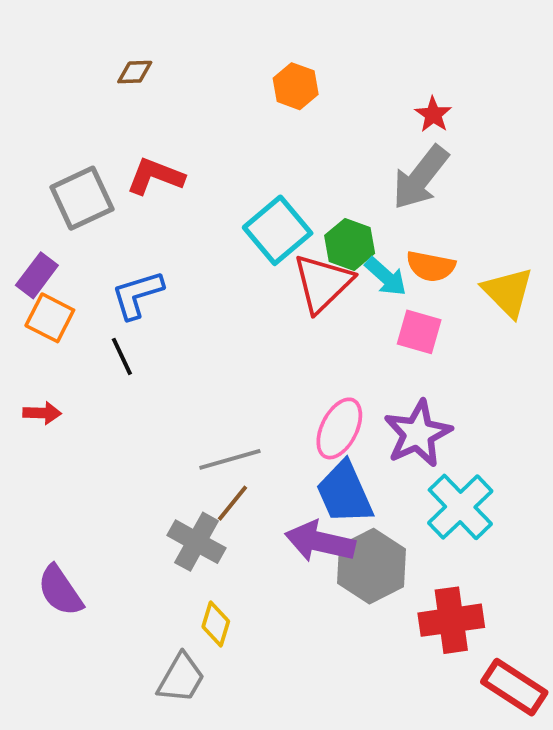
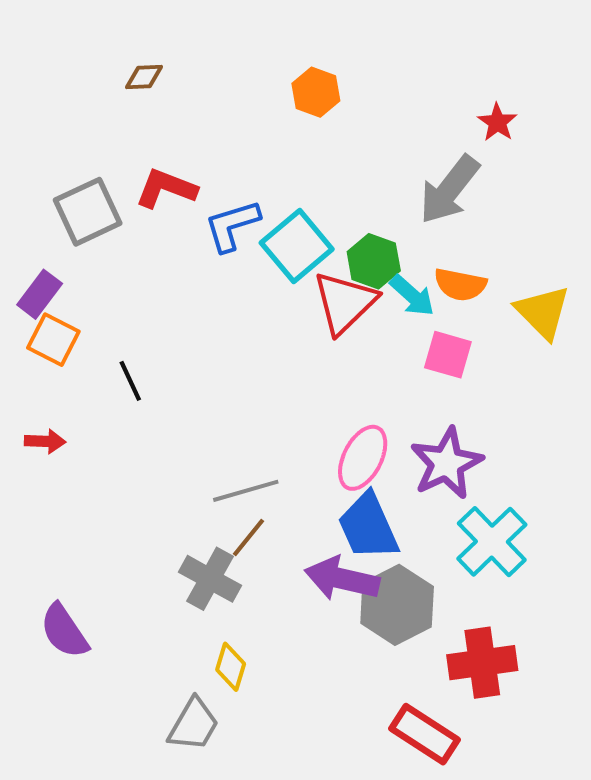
red star: (433, 115) -> (497, 122), moved
blue L-shape: (137, 295) -> (232, 225), moved
red rectangle: (514, 687) -> (424, 734), moved

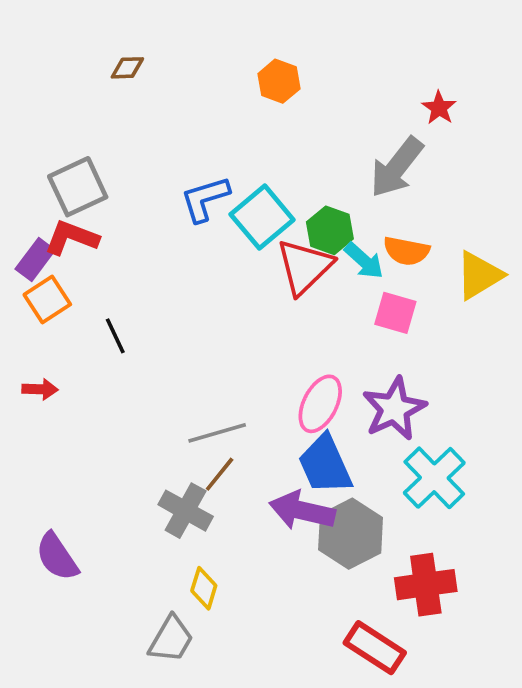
red L-shape: (166, 188) -> (72, 238), moved
yellow triangle: (543, 312) -> (479, 275), turned 44
orange square: (53, 340) -> (47, 300), turned 30

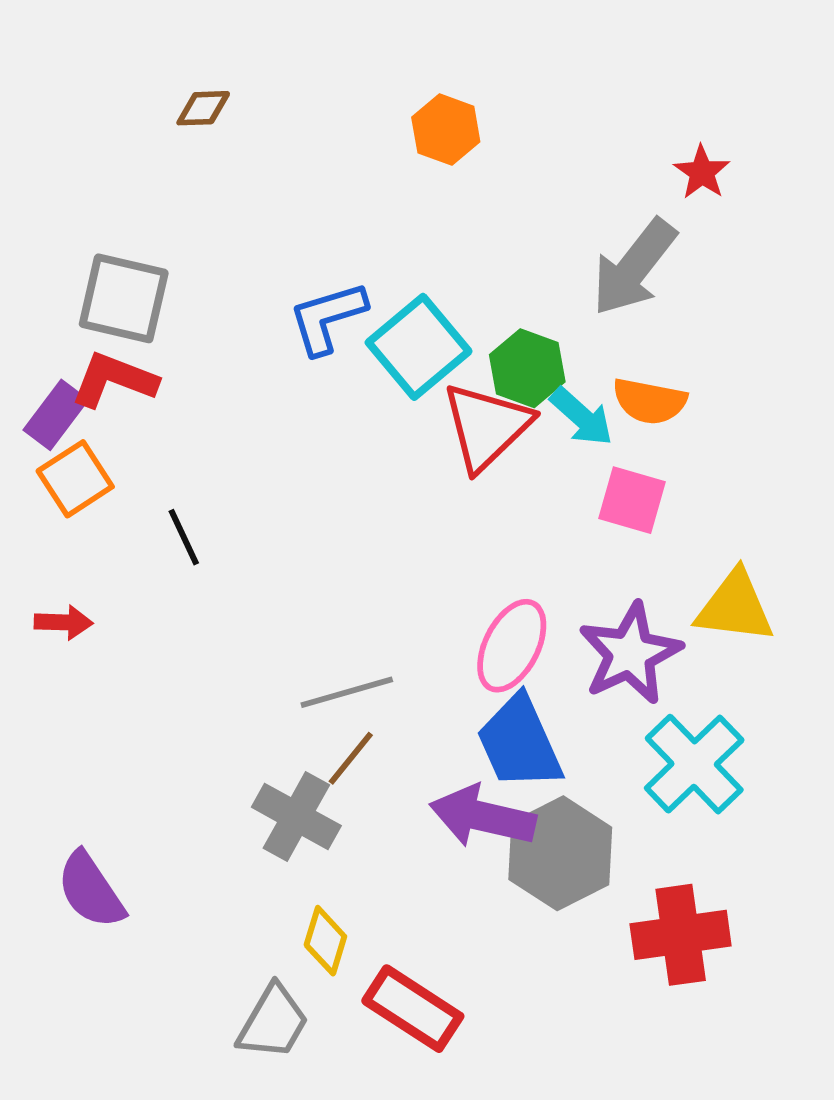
gray square: (78, 187) -> (124, 298), turned 38
yellow triangle: (479, 275) -> (735, 607), moved, turned 38
red rectangle: (375, 648) -> (413, 1009), moved

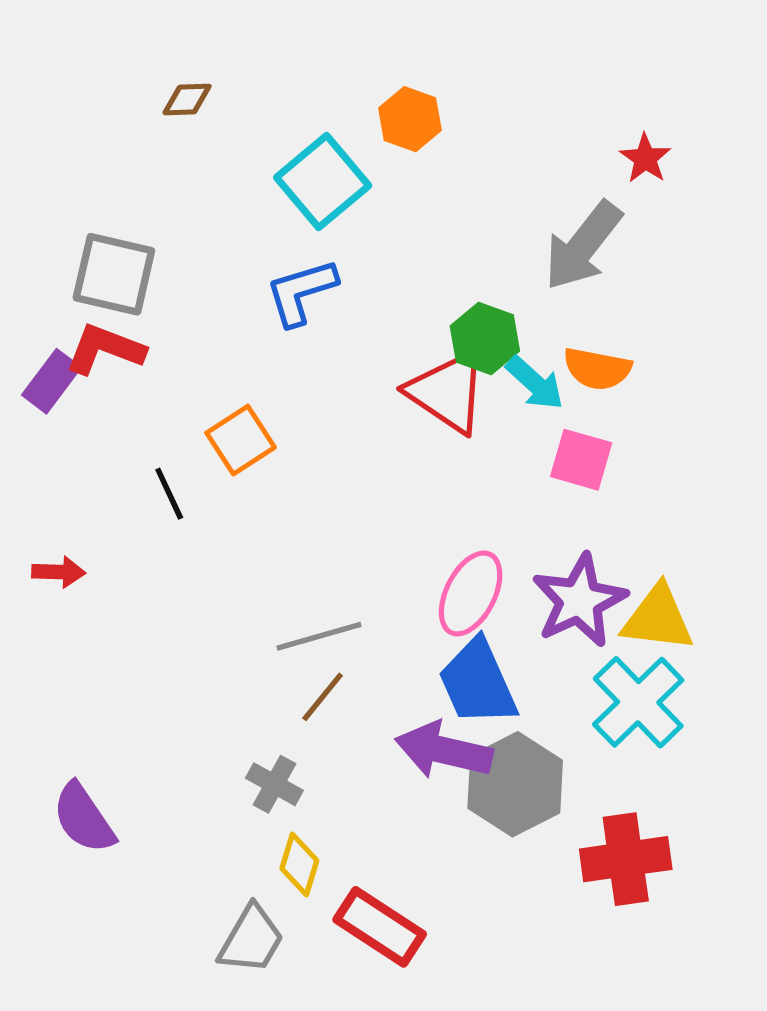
cyan square: (419, 347) -> (323, 182), moved
red triangle: (487, 426) -> (447, 392), turned -42
orange square: (75, 479) -> (241, 440), moved
yellow triangle: (735, 607) -> (658, 618), moved
gray cross: (296, 816) -> (274, 784), moved, size x0.7

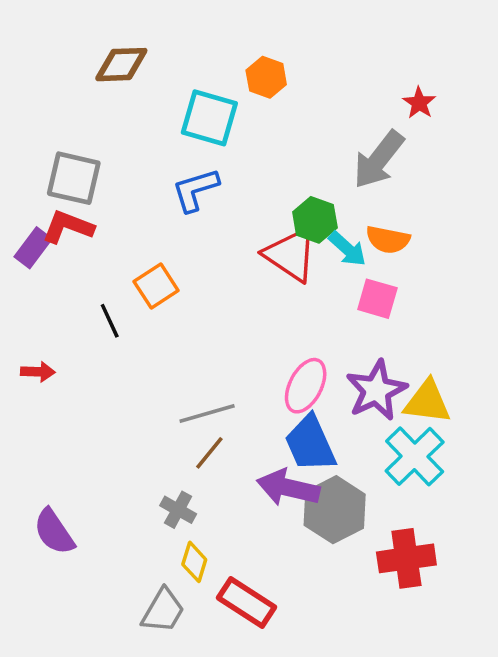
brown diamond: (187, 100) -> (121, 65), size x1.6
cyan square: (323, 182) -> (209, 118), turned -34

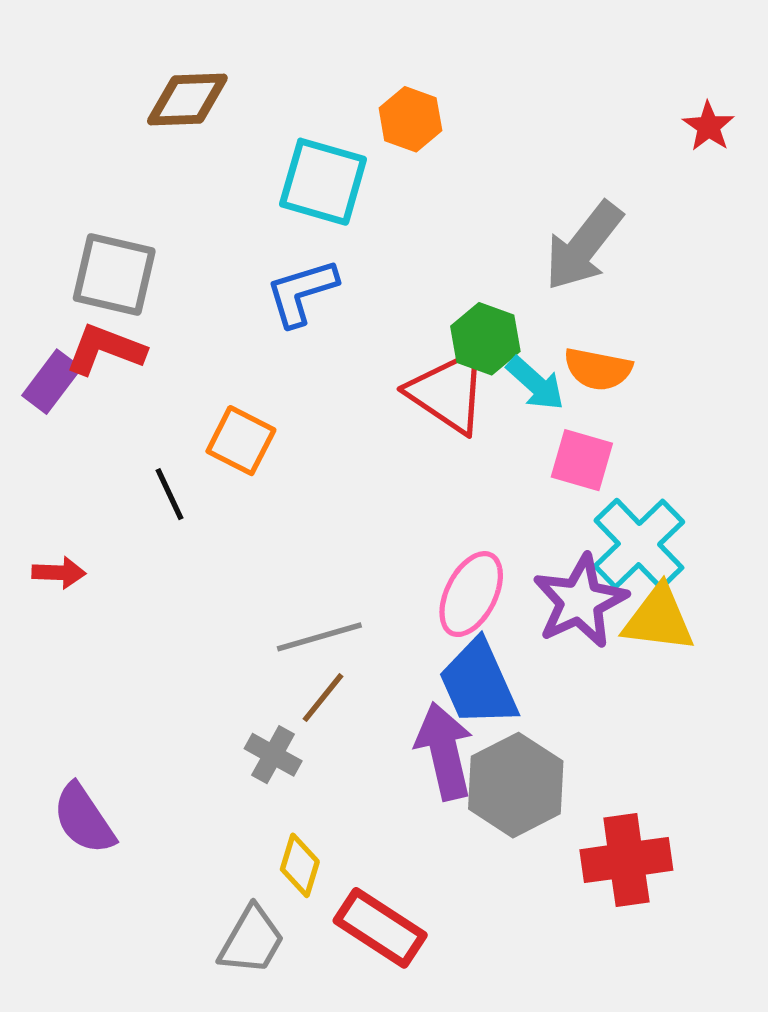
red star: (419, 103) -> (709, 126), moved
orange square: (156, 286) -> (241, 441), turned -30
cyan cross: (415, 456) -> (639, 544), moved
purple arrow: (288, 488) -> (444, 751), turned 64
gray cross: (178, 510) -> (273, 755), moved

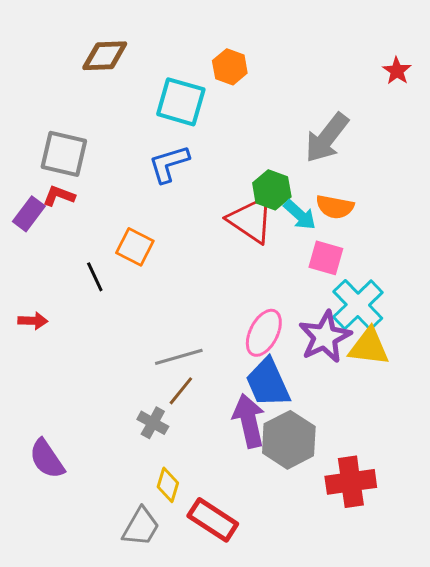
red L-shape: (105, 349) -> (59, 196), size x0.7

